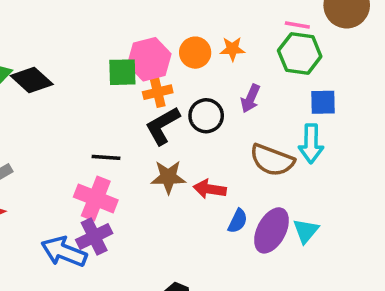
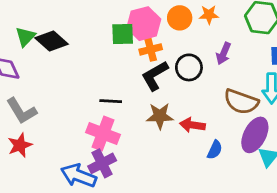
purple ellipse: (271, 230) -> (255, 135), moved

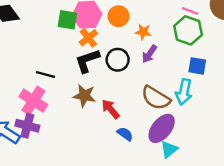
orange star: (209, 15) -> (143, 32), moved
orange cross: (151, 49) -> (88, 38), turned -36
red arrow: (192, 125) -> (110, 109), turned 30
blue semicircle: (215, 150) -> (125, 134), turned -91
purple cross: (102, 163) -> (27, 126), turned 30

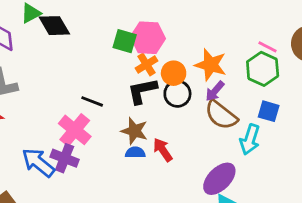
orange circle: (118, 16) -> (174, 73), moved
orange star: (143, 32) -> (211, 65), size x1.6
brown semicircle: (156, 98) -> (221, 115), moved
blue semicircle: (125, 134) -> (135, 152), moved, turned -42

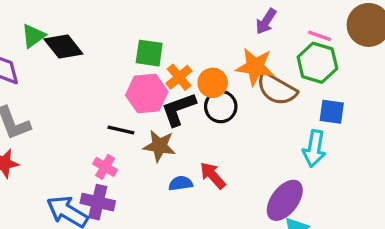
pink hexagon: (148, 38) -> (147, 93), moved
purple arrow: (215, 91) -> (266, 21), moved
brown semicircle: (221, 115) -> (277, 89), moved
pink cross: (75, 130) -> (105, 167), size x0.6
brown star: (134, 131) -> (159, 146), moved

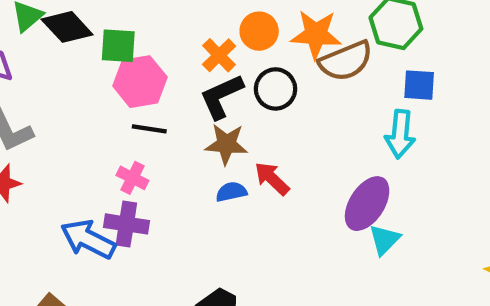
green square: (149, 53) -> (118, 46), moved
orange circle: (213, 83) -> (259, 31), moved
brown semicircle: (277, 89) -> (346, 61), turned -48
pink hexagon: (147, 93) -> (140, 82), moved
brown star: (159, 146) -> (226, 144), moved

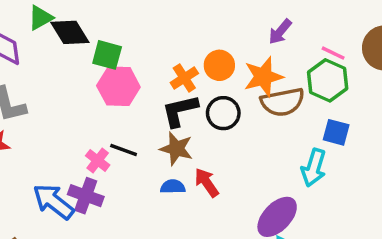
orange star: (316, 34) -> (263, 77), turned -30
black line: (149, 129) -> (124, 150), moved

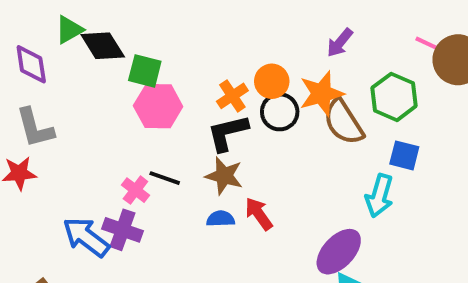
pink line: (333, 53) -> (428, 44), moved
brown semicircle: (283, 102) -> (343, 122), turned 69
black circle: (223, 113) -> (280, 112), moved

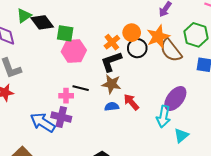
pink cross: (135, 190) -> (66, 96), turned -32
cyan arrow: (379, 196) -> (163, 116), moved
purple ellipse: (339, 252) -> (175, 99), moved

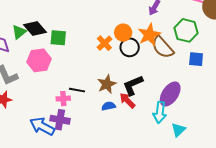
green triangle: (24, 16) -> (19, 32), moved
pink hexagon: (74, 51) -> (39, 60), moved
black L-shape: (111, 62) -> (133, 85), moved
brown star: (111, 84) -> (107, 84), turned -30

